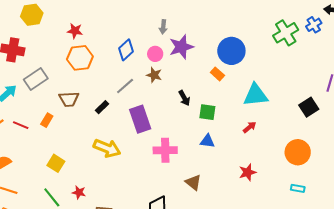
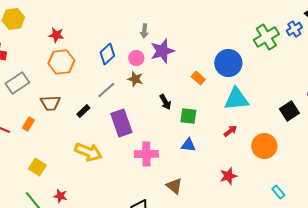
blue circle: (231, 51) -> (228, 63), moved
orange circle: (298, 152) -> (264, 146), moved
cyan rectangle: (298, 188) -> (278, 192), turned 40

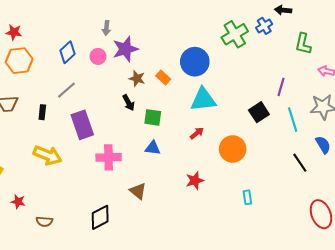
brown star: (135, 79) -> (137, 78), moved
black rectangle: (83, 111) -> (42, 112), turned -40
cyan rectangle: (278, 192) -> (247, 197), turned 32

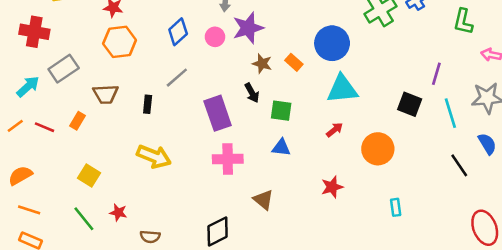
black square: (259, 112) -> (410, 104), turned -36
purple rectangle: (82, 125) -> (218, 113), moved

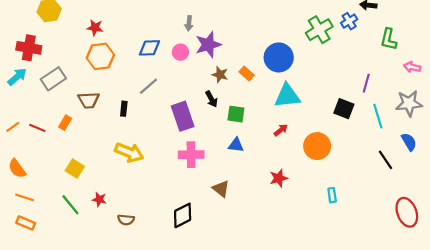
blue diamond: (178, 32) -> (149, 48), turned 40
cyan arrow: (28, 86) -> (17, 77), moved
orange semicircle: (20, 176) -> (17, 168), turned -96

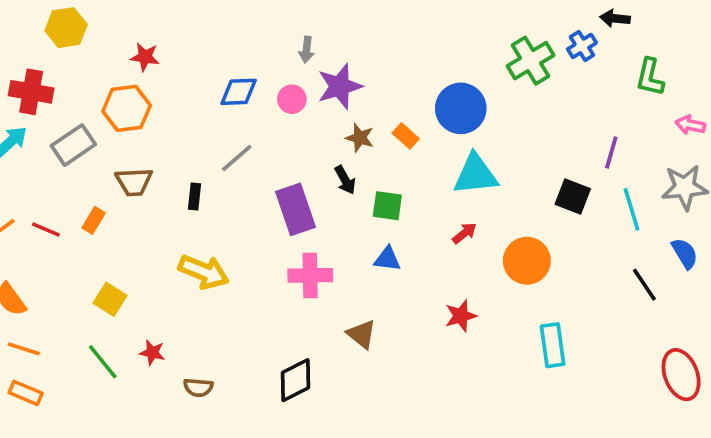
orange hexagon: (100, 56) -> (127, 108), moved
cyan rectangle: (332, 195) -> (553, 345), size x1.6

